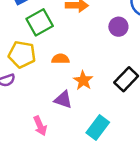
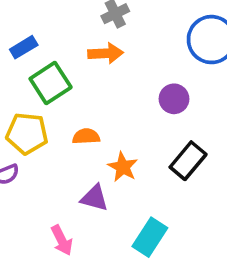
purple circle: (118, 27) -> (174, 99), moved

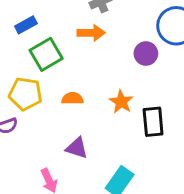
purple circle: (174, 99) -> (146, 54), moved
black rectangle: (188, 161) -> (153, 122), turned -48
orange star: (123, 167) -> (121, 102), moved

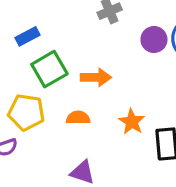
orange arrow: (91, 33) -> (96, 77), moved
purple circle: (146, 54) -> (154, 39), moved

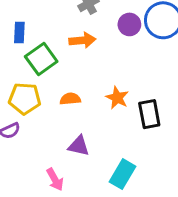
blue rectangle: (27, 36) -> (19, 33), turned -54
orange arrow: (96, 77) -> (82, 40), moved

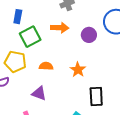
purple circle: (129, 24) -> (89, 35), moved
black rectangle: (149, 114) -> (96, 97), moved
purple triangle: (79, 146) -> (39, 93), moved

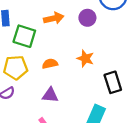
green square: (30, 37) -> (24, 36), turned -30

